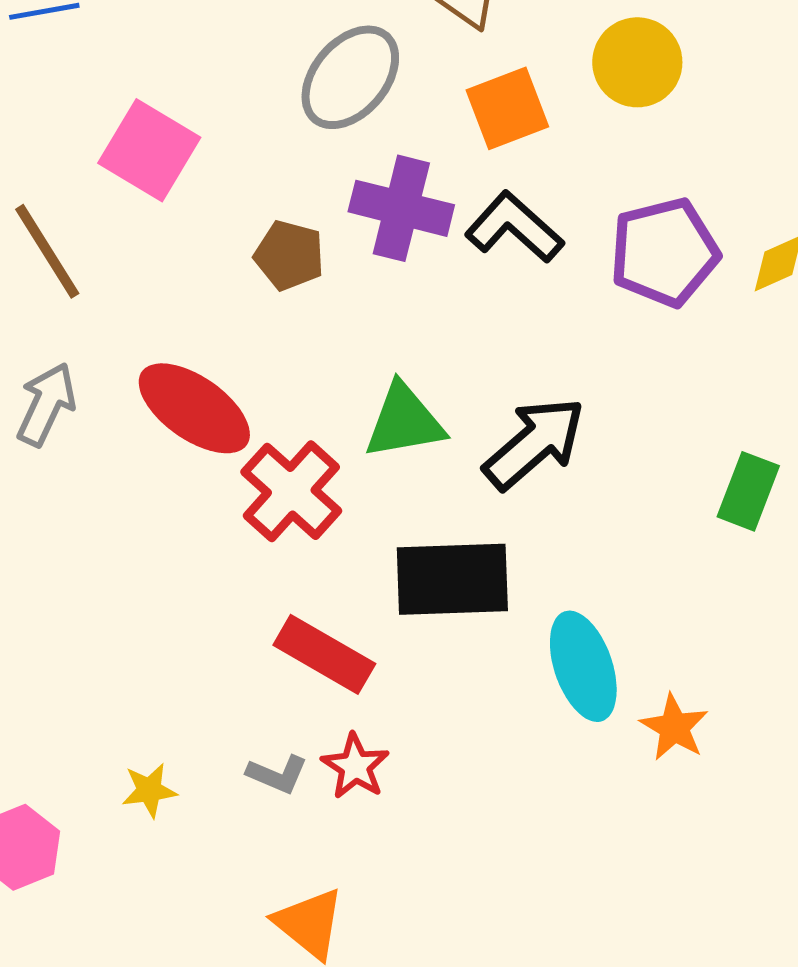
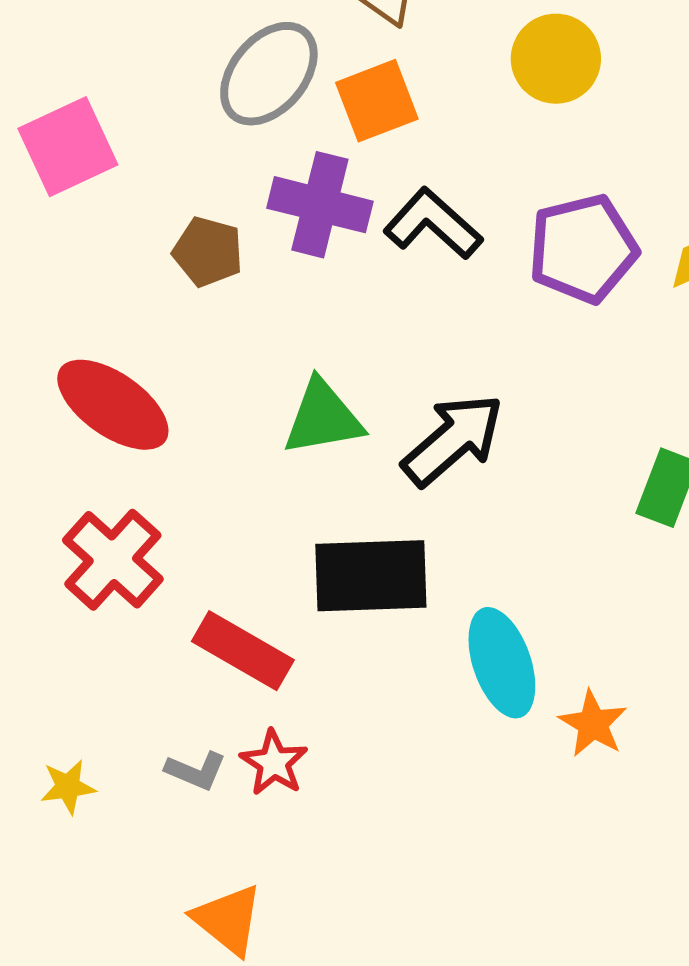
orange square: (507, 108) -> (377, 101), moved
pink square: (149, 150) -> (68, 147), turned 34
red cross: (291, 491) -> (113, 560), moved

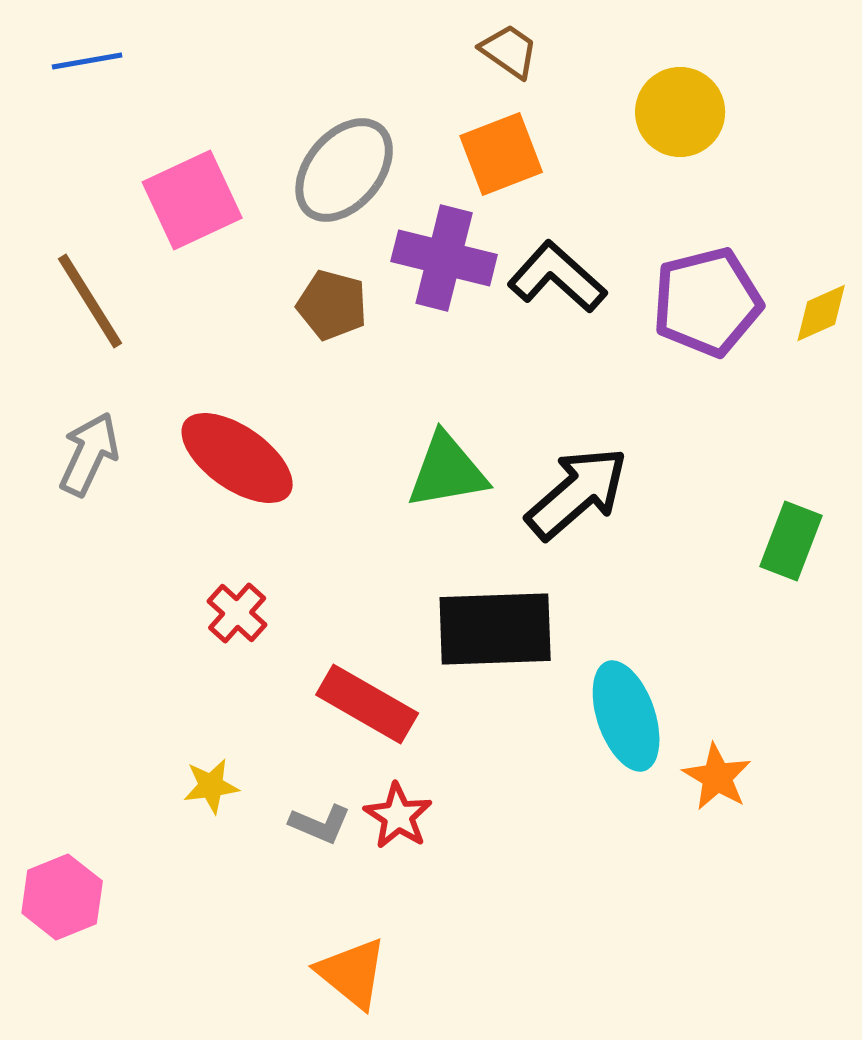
gray ellipse: (269, 74) -> (344, 170), moved
red cross: (113, 560) -> (237, 613), size x0.6
yellow star: (68, 787) -> (211, 786), moved

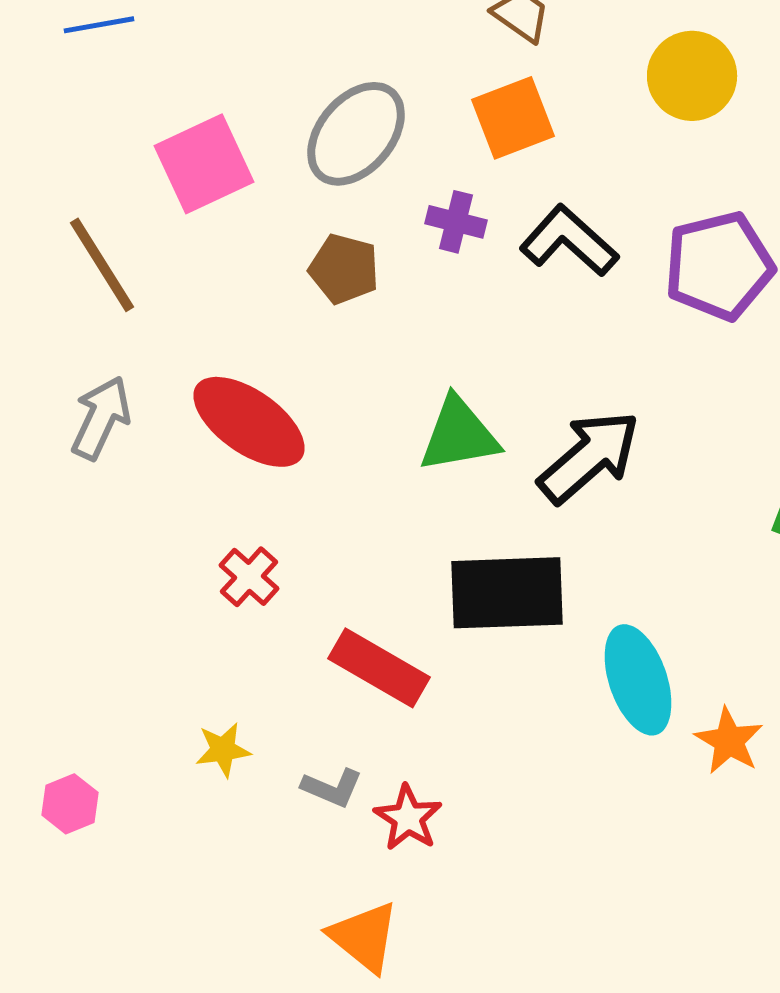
purple cross: (444, 258) -> (456, 222), size x0.6
red star: (398, 816) -> (408, 818), moved
pink hexagon: (62, 897) -> (70, 804), moved, size x0.7

